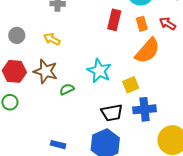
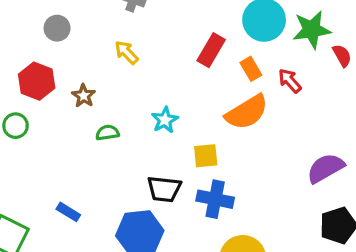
orange rectangle: (142, 24) -> (251, 69), turned -32
yellow arrow: (52, 39) -> (126, 52), moved
brown star: (46, 71) -> (84, 96), size x0.6
cyan star: (99, 71) -> (165, 120), size x0.7

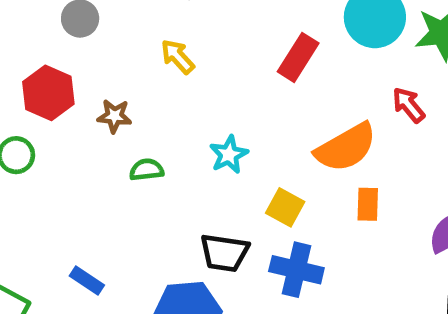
orange rectangle: (251, 69) -> (368, 204), moved, turned 30
brown star: (84, 96) -> (114, 116), turned -30
yellow square: (206, 156) -> (285, 207), turned 32

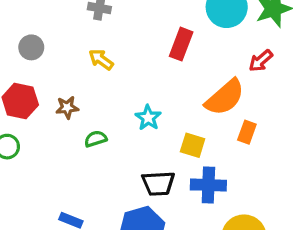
red arrow: (409, 105) -> (261, 61), turned -80
orange rectangle: (368, 204) -> (247, 132), turned 30

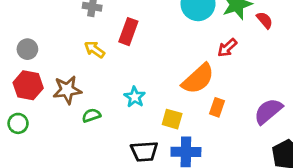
red rectangle: (181, 44) -> (128, 32), moved
gray circle: (31, 47) -> (27, 49), moved
brown star: (67, 107) -> (67, 90), size x1.5

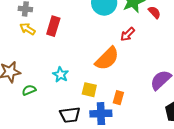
yellow arrow: (95, 50) -> (27, 29), moved
orange rectangle: (217, 107) -> (118, 98), moved

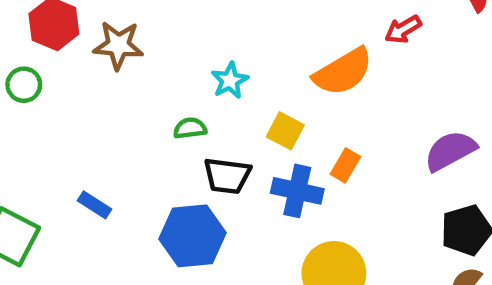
green semicircle: (29, 90) -> (190, 128), moved

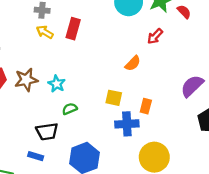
orange semicircle: (343, 72) -> (133, 63), size x0.6
cyan star: (230, 80) -> (57, 84), moved
black trapezoid: (227, 176) -> (47, 132), moved

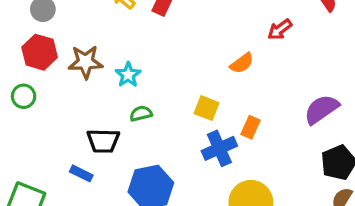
blue cross: (127, 124) -> (219, 148), turned -30

